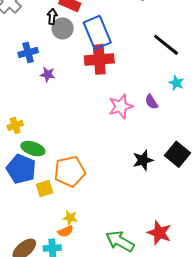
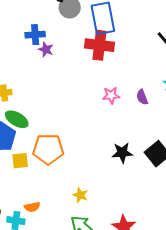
blue cross: (28, 52) -> (35, 35), moved
pink star: (121, 106) -> (111, 95), size x0.7
yellow star: (70, 218) -> (80, 195), moved

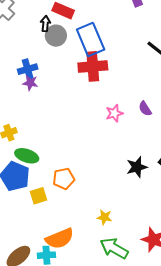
purple star: (46, 50) -> (30, 83), moved
orange pentagon: (48, 149) -> (64, 179), size x0.7
orange semicircle: (32, 207) -> (60, 239), size x1.8

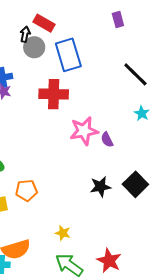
red cross: (93, 66) -> (54, 94), moved
purple semicircle: (145, 109) -> (107, 140), moved
pink star: (114, 113) -> (84, 131), size x1.6

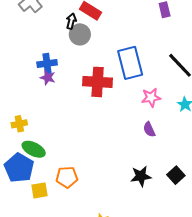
blue rectangle: (68, 55) -> (130, 63), moved
pink star: (84, 131) -> (151, 97), moved, size x0.7
black square: (135, 184) -> (176, 175), size x0.7

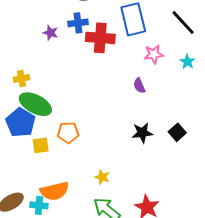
blue cross: (47, 64) -> (78, 23), moved
purple semicircle: (149, 129) -> (139, 86), moved
green ellipse: (34, 149) -> (35, 104), size x1.4

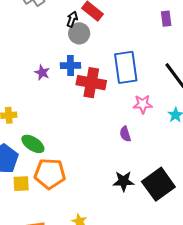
green ellipse: (35, 104) -> (33, 144), moved, size x0.7
black square: (177, 132) -> (158, 184), size x1.8
orange pentagon: (68, 133) -> (50, 174), size x1.4

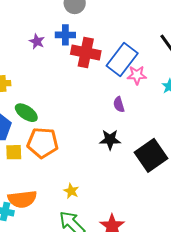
blue rectangle: (126, 67) -> (122, 59), moved, turned 44
black star: (124, 181) -> (110, 140), moved

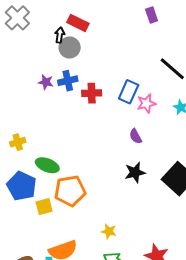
purple star: (37, 41) -> (46, 82), moved
red cross: (86, 52) -> (92, 93), size x0.7
blue rectangle: (122, 59) -> (129, 92), size x0.7

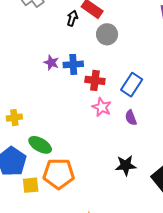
gray circle: (70, 47) -> (107, 34), moved
pink star: (146, 104) -> (102, 107), moved, turned 30
purple semicircle: (136, 136) -> (131, 118), moved

